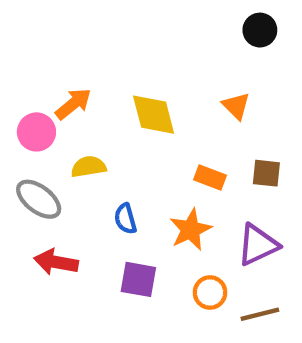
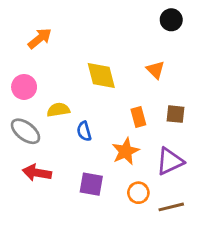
orange arrow: (73, 104) -> (40, 38), moved
orange rectangle: (210, 178) -> (138, 117), turned 54
blue semicircle: (125, 219) -> (84, 131), moved

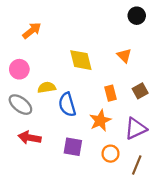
brown square: (176, 114) -> (140, 91), turned -35
blue semicircle: (84, 131) -> (67, 105), size x1.5
brown line: (171, 207) -> (137, 165), turned -54

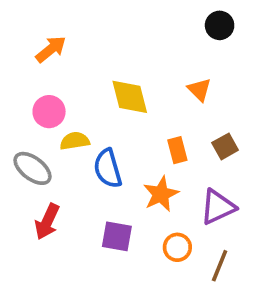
pink circle: (19, 69) -> (49, 112), moved
red arrow: (30, 138) -> (47, 222), turned -75

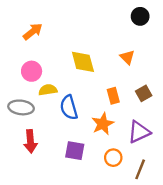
gray ellipse: (33, 168) -> (21, 107), turned -30
red arrow: (47, 222) -> (30, 141), turned -30

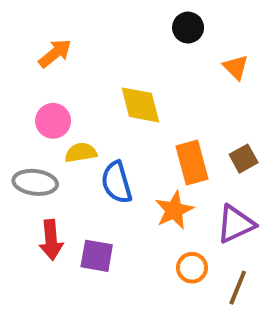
black circle: (140, 16) -> (188, 28), moved
orange triangle: (127, 57) -> (236, 67), moved
orange rectangle: (113, 96) -> (192, 163), size x1.5
purple square: (75, 151) -> (97, 256), moved

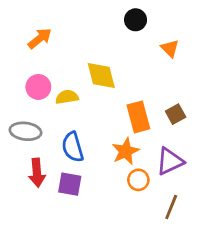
yellow semicircle: (81, 153) -> (67, 97), moved
blue semicircle: (117, 182) -> (73, 147), moved
orange circle: (192, 268) -> (138, 180), moved

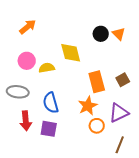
black circle: (136, 20) -> (101, 34), moved

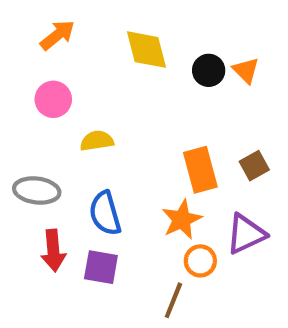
orange arrow: (28, 27) -> (57, 35), moved
yellow diamond: (71, 53) -> (146, 50), moved
pink circle: (27, 61) -> (53, 99), moved
brown line: (120, 145) -> (173, 300), moved

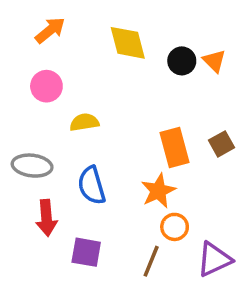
purple triangle: (246, 234) -> (214, 259), moved
purple square: (101, 267) -> (86, 252), moved

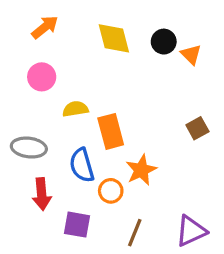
black circle: (182, 61) -> (164, 42), moved
orange rectangle: (175, 148) -> (111, 131), moved
orange circle: (175, 227) -> (111, 191), moved

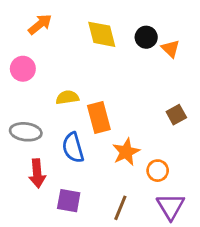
pink circle: (42, 77) -> (23, 69), moved
orange circle: (111, 191) -> (158, 171), moved
purple triangle: (191, 231) -> (171, 206), turned -36

